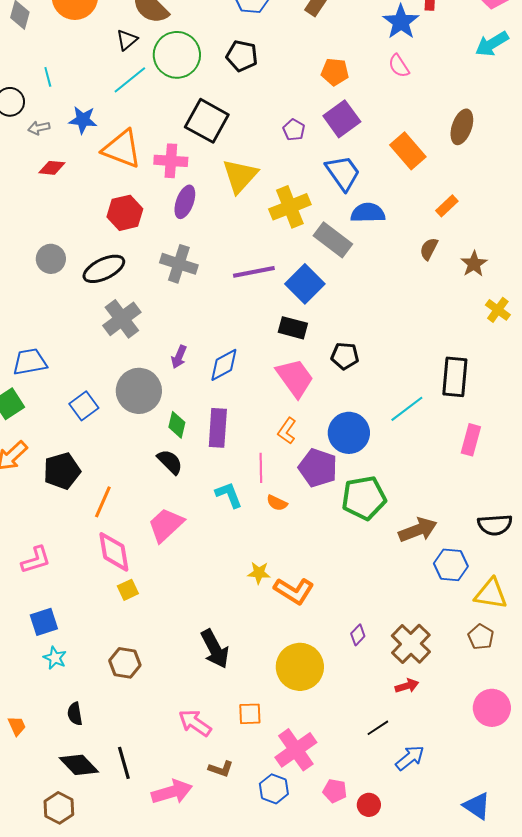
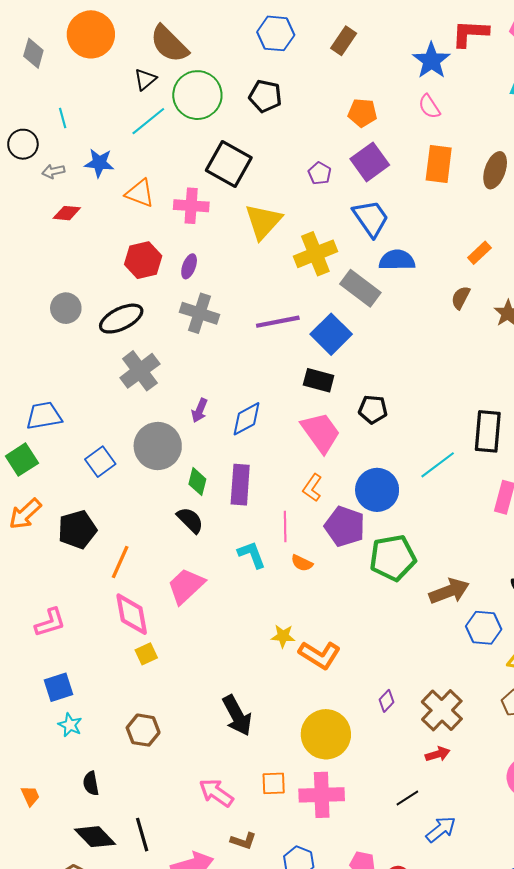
orange triangle: (122, 149) -> (140, 193), size x0.7
orange rectangle: (408, 151) -> (439, 164), moved, turned 48
purple ellipse: (185, 202) -> (189, 266), moved, size x0.7
pink cross: (296, 750) -> (322, 795), moved, turned 33

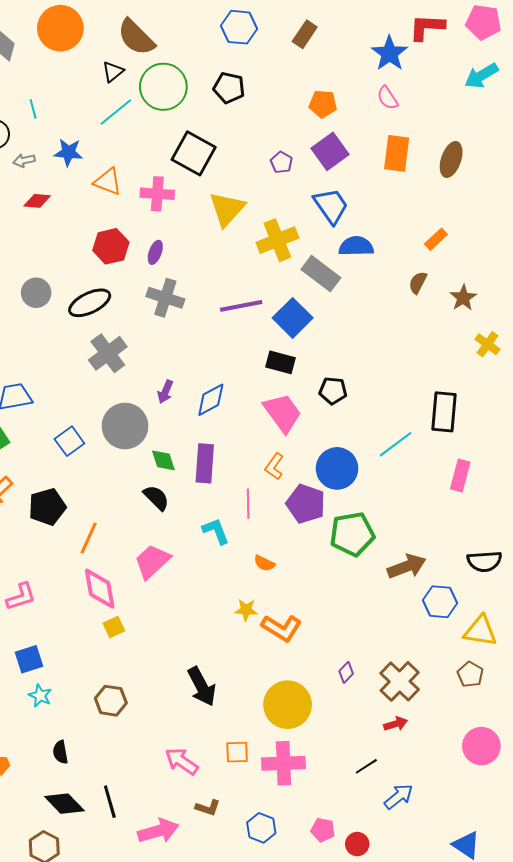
green diamond: (197, 482) -> (163, 460), turned -32
orange semicircle: (302, 563) -> (264, 563), moved

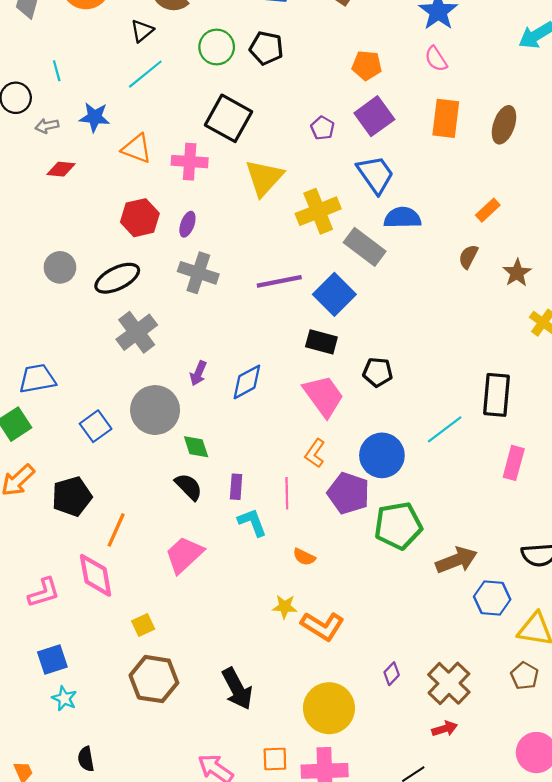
green circle: (163, 87) -> (217, 47), moved, size x0.7
purple rectangle: (205, 463) -> (236, 487), moved, size x0.6
pink diamond: (100, 589) -> (96, 575), moved
brown hexagon: (111, 701) -> (154, 679), moved, size x1.4

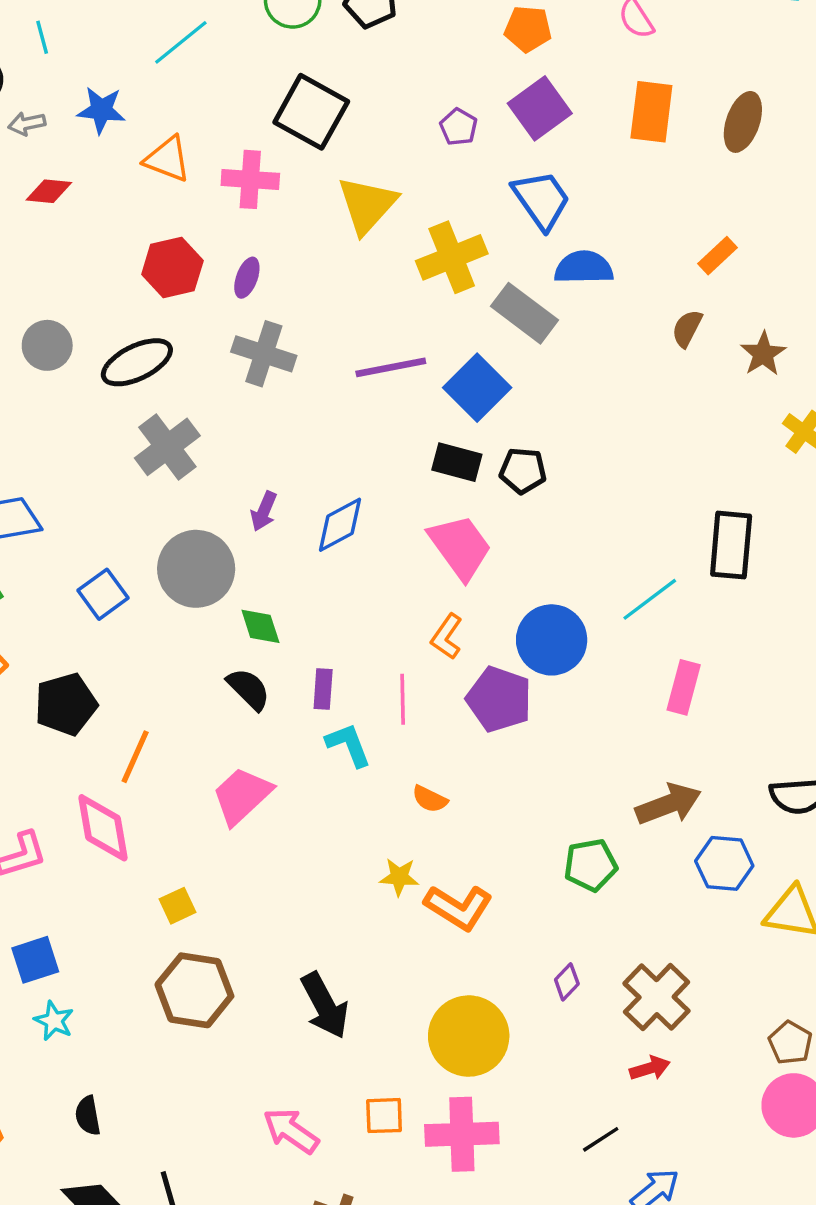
black pentagon: (378, 372) -> (523, 471), moved
pink rectangle: (514, 463) -> (684, 687), moved
green pentagon: (398, 526) -> (591, 865), moved, size x0.7
brown pentagon: (525, 676) -> (790, 1043), moved

